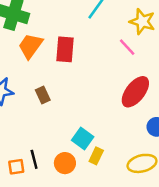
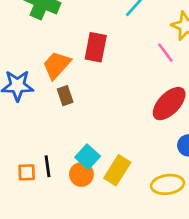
orange trapezoid: (30, 46) -> (57, 65), moved
cyan square: (83, 139) -> (88, 157), moved
yellow rectangle: (96, 156) -> (117, 170), size x1.5

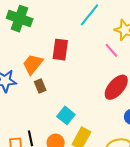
cyan square: (88, 157) -> (66, 115), moved

